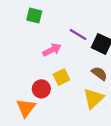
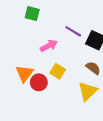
yellow square: (61, 77) -> (58, 71), turned -32
orange triangle: (26, 108) -> (24, 73), moved

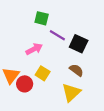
green square: (32, 14) -> (42, 18), moved

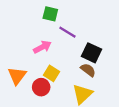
black square: (79, 44) -> (92, 53), moved
red circle: (25, 84) -> (41, 87), moved

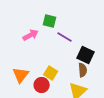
pink arrow: (42, 47) -> (31, 35), moved
brown semicircle: (88, 70) -> (83, 70), turned 48

